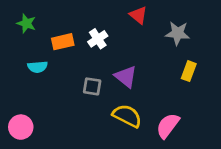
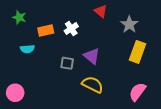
gray star: (178, 33) -> (129, 24), turned 30
yellow rectangle: (189, 71) -> (137, 52), size x1.5
pink semicircle: (168, 126) -> (137, 92), moved

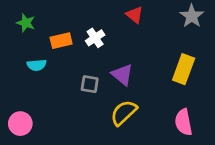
gray star: (129, 24) -> (192, 16), moved
yellow semicircle: (93, 85) -> (124, 113), turned -70
pink semicircle: (137, 92) -> (184, 122), turned -48

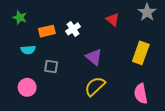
red triangle: (135, 15) -> (113, 20), moved
gray square: (90, 84) -> (51, 66), moved
pink circle: (20, 124) -> (27, 87), moved

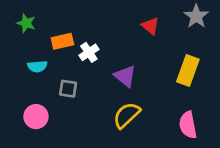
white cross: (73, 29) -> (89, 52), moved

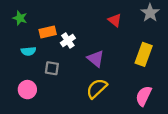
pink semicircle: (188, 125) -> (144, 96), turned 36

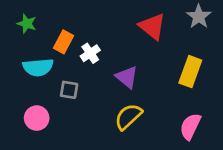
red triangle: (115, 20) -> (152, 26), size x1.5
orange rectangle: (48, 32) -> (63, 42), turned -49
cyan semicircle: (28, 51) -> (38, 67), size x1.5

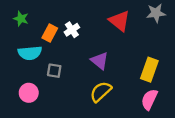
gray star: (199, 17) -> (156, 13), turned 30
white cross: (90, 53) -> (72, 30), moved
yellow rectangle: (190, 72) -> (149, 70), moved

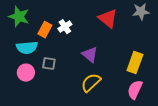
green star: (21, 19) -> (19, 17), size x1.5
pink circle: (29, 93) -> (26, 73), moved

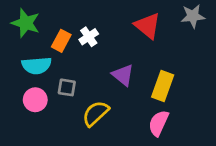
yellow rectangle: (135, 63) -> (163, 86), moved
yellow semicircle: (91, 83) -> (96, 113), moved
pink semicircle: (135, 90) -> (159, 123), moved

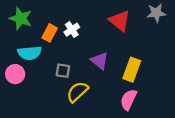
gray square: (67, 87) -> (63, 71), moved
pink circle: (35, 100) -> (15, 74), moved

